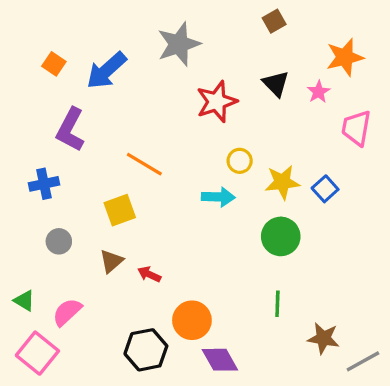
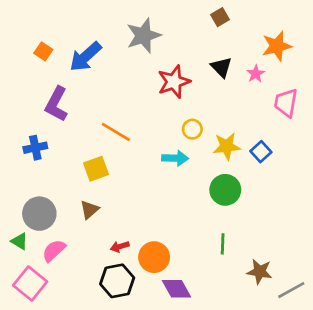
gray circle: (59, 241) -> (39, 214), moved, size x1.6
red arrow: (149, 274) -> (120, 247), moved, turned -42

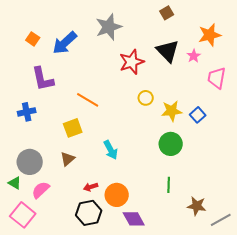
black triangle: (221, 67) -> (168, 51), size x1.4
purple L-shape: (56, 104) -> (43, 79), turned -40
cyan arrow: (175, 158) -> (111, 150), moved, turned 60

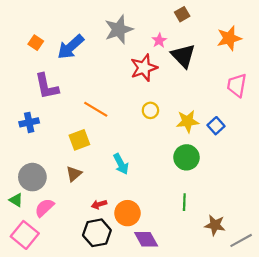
pink star: (194, 56) -> (159, 40), moved
yellow circle: (146, 98) -> (150, 110), moved

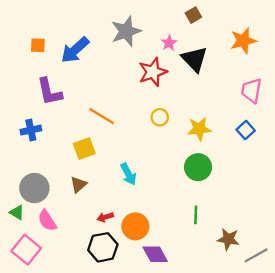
orange square: (36, 43) -> (38, 45), turned -32
blue square: (216, 126) -> (246, 130), moved
pink semicircle: (44, 208) -> (47, 221), turned -80

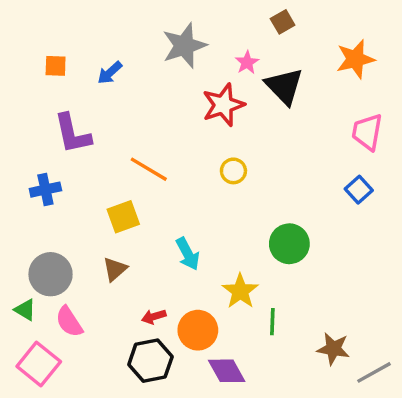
blue arrow: (75, 50) -> (110, 73), size x0.6
yellow star: (199, 129) -> (240, 291), moved, turned -30
green line: (196, 215) -> (272, 322), moved

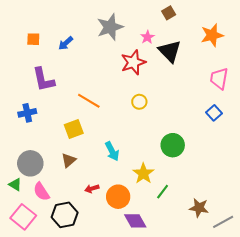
green line: (272, 322) -> (163, 192), turned 35
black hexagon: (150, 361) -> (65, 215), moved

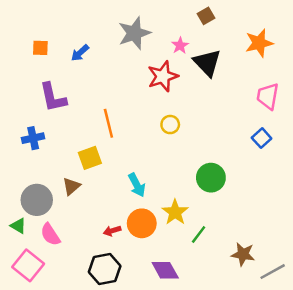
orange line: (89, 101) -> (108, 123), turned 45
brown triangle: (69, 160) -> (71, 186), moved
orange circle: (118, 197) -> (142, 223), moved
black hexagon: (65, 215) -> (105, 269), moved

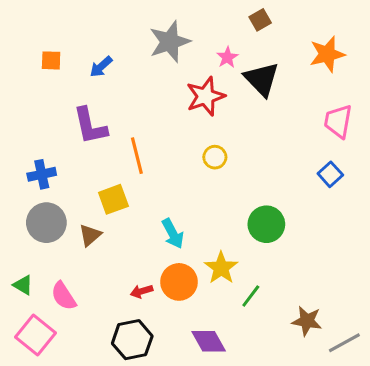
purple L-shape: (53, 97) -> (90, 126), moved
gray circle: (37, 200) -> (46, 223), moved

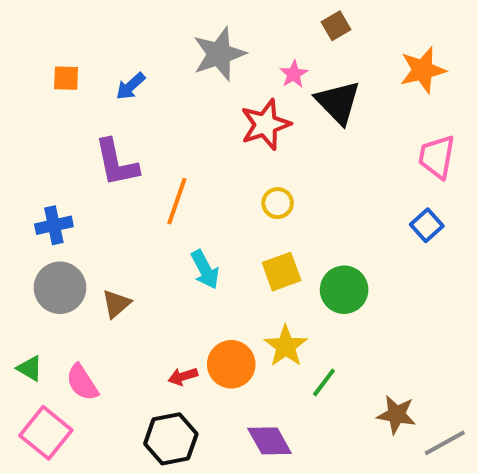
orange line: (137, 156) -> (177, 201), turned 33
yellow square: (113, 199) -> (282, 272), moved
cyan arrow: (173, 234) -> (205, 270), moved

